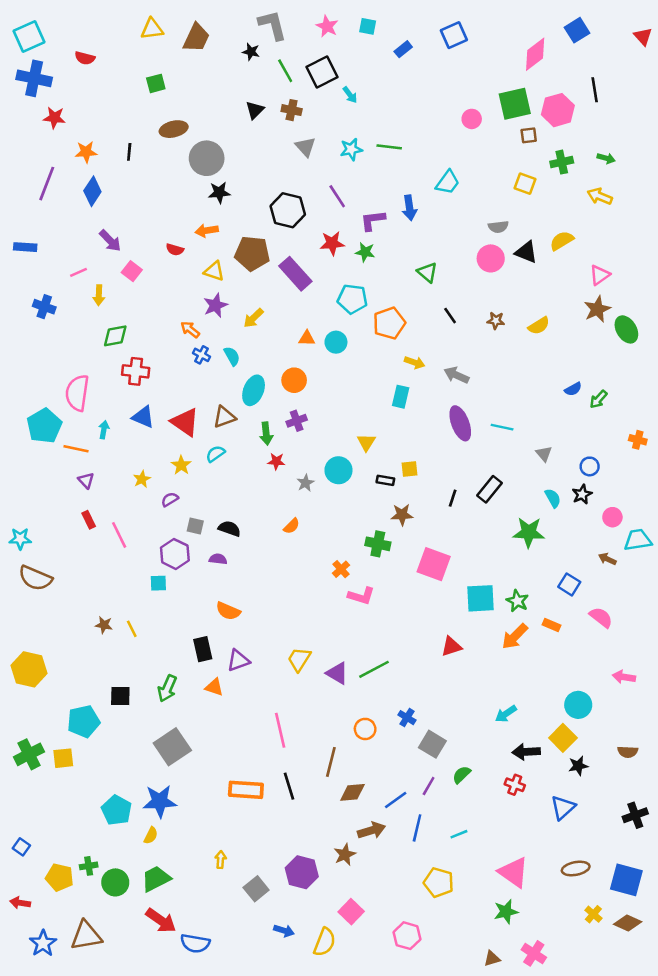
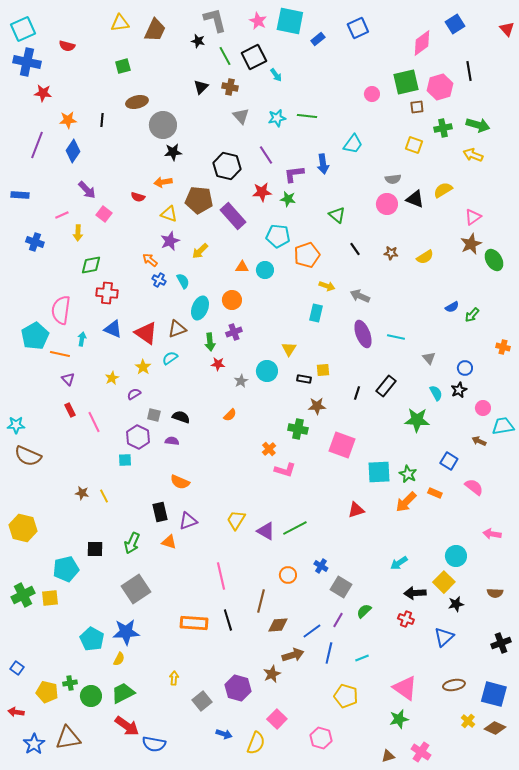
cyan square: (368, 26) -> (290, 21), size x2.0
green arrow: (606, 158) -> (478, 125), size x1.6

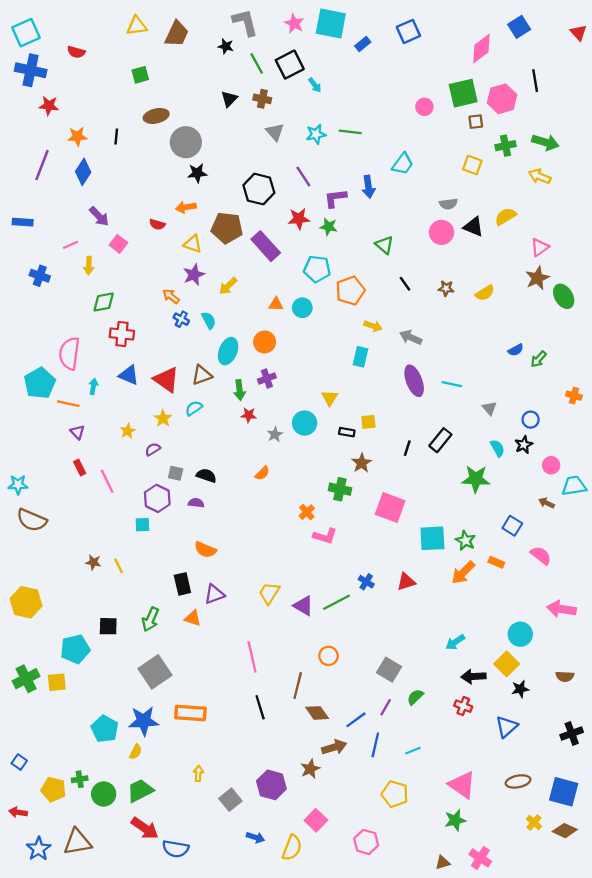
brown star: (317, 406) -> (362, 463), turned -30
pink arrow: (492, 534) -> (561, 609), size x1.4
blue cross: (321, 566) -> (366, 582), moved
orange rectangle: (194, 623) -> (190, 713), moved
brown diamond: (278, 625) -> (317, 713), turned 60

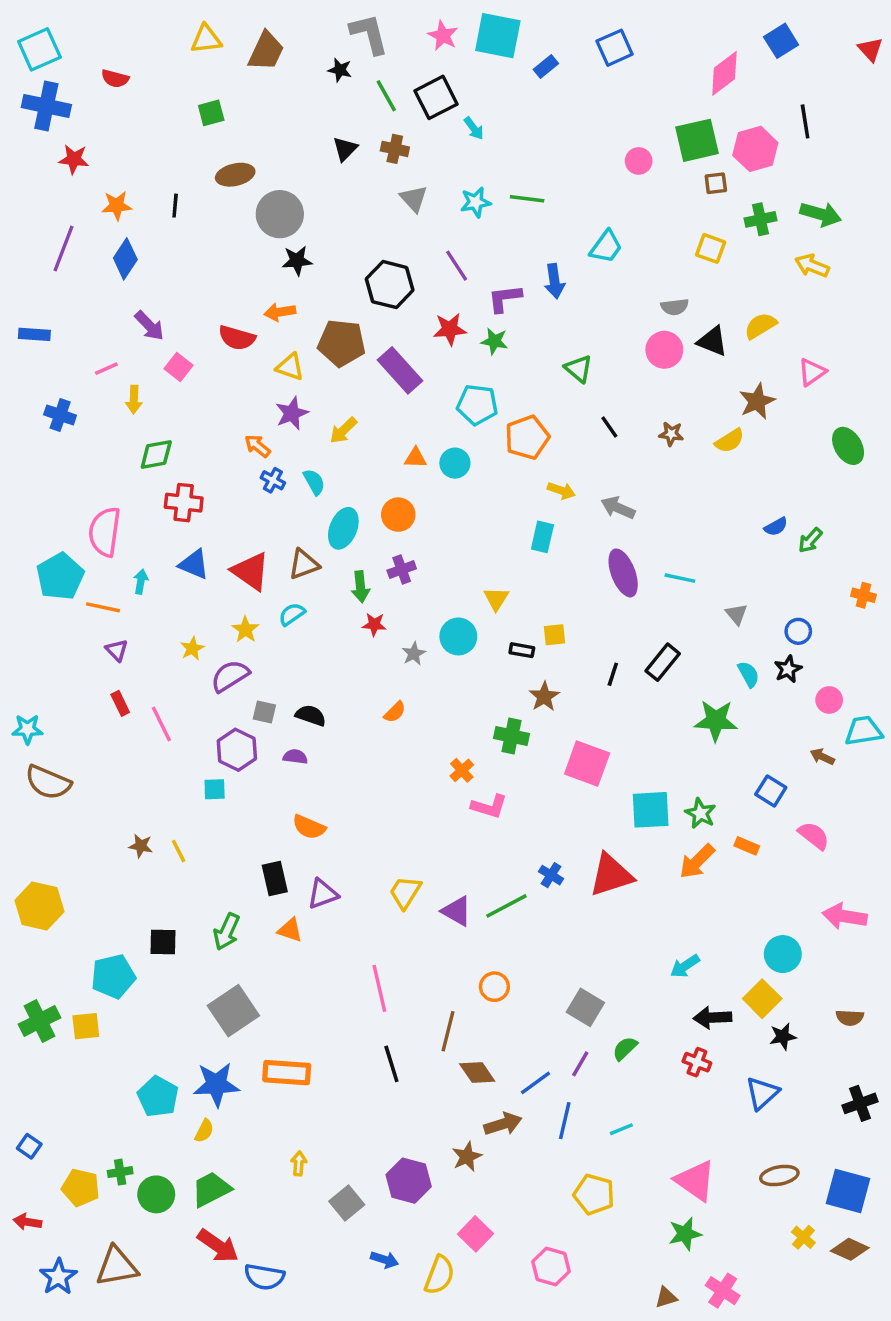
red semicircle: (157, 224) -> (237, 338), size x1.5
brown star: (537, 278) -> (757, 401), moved
purple semicircle: (153, 449) -> (230, 676), size x1.6
red triangle: (406, 582) -> (611, 875), size x1.6

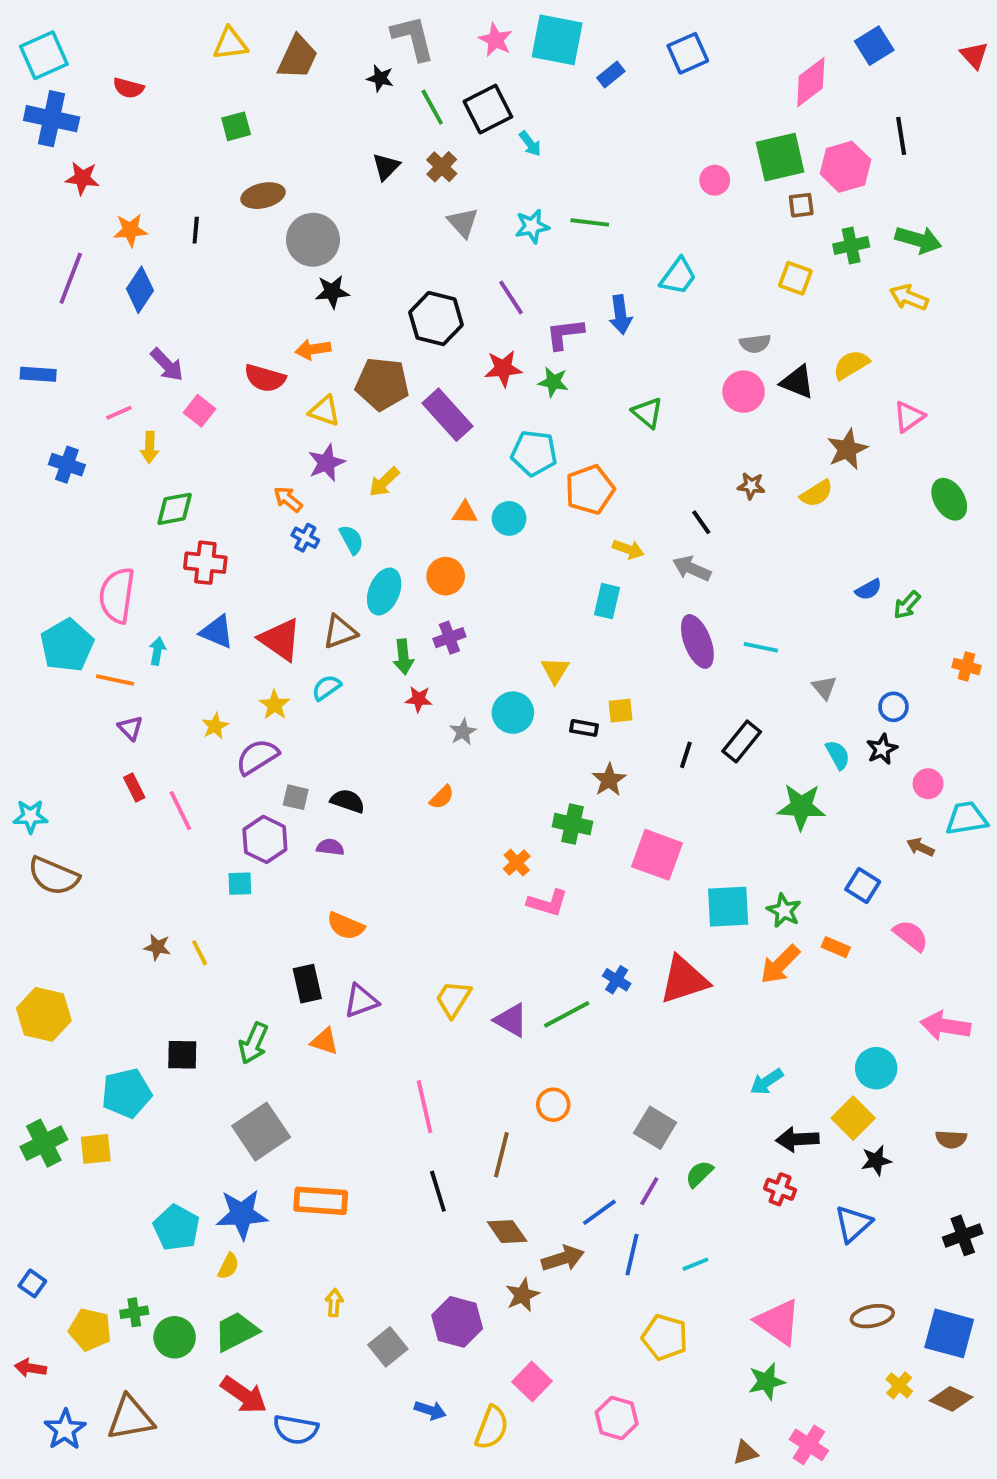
brown cross: (395, 149) -> (442, 167), turned 32
black line: (609, 427) -> (701, 522), moved
brown diamond: (477, 1073) -> (507, 1232), moved

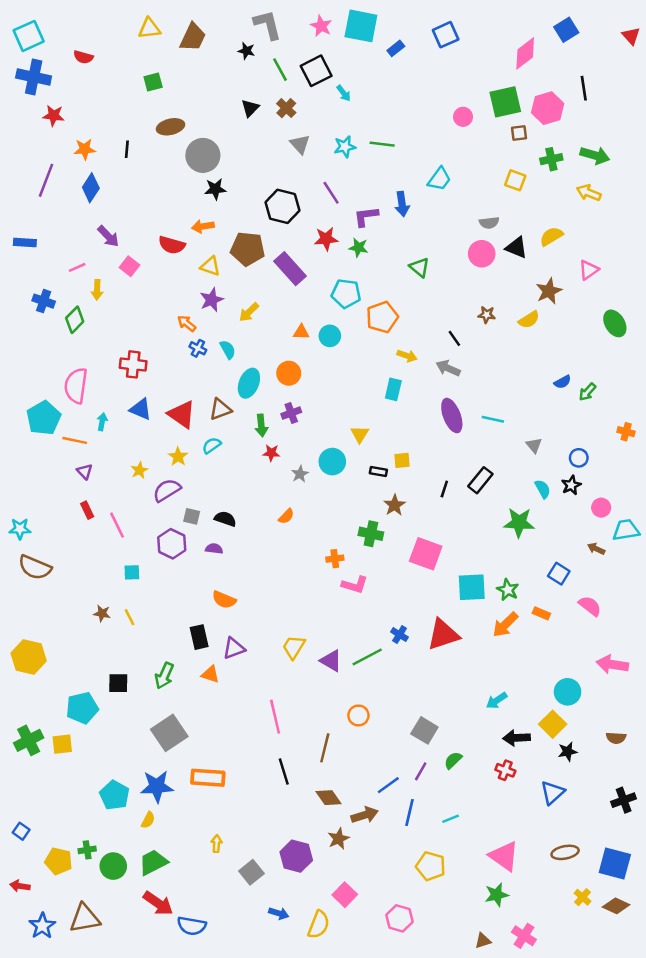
green diamond: (175, 509) -> (75, 320), moved, turned -35
orange cross: (517, 863) -> (335, 559), turned 35
cyan square: (240, 884) -> (132, 572), moved

